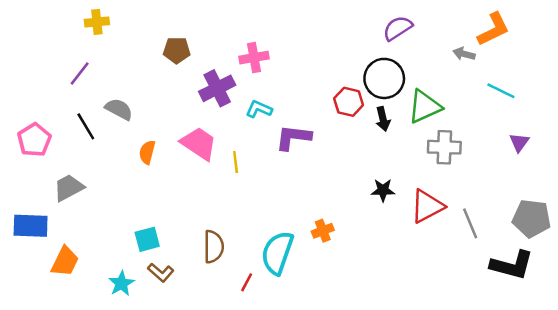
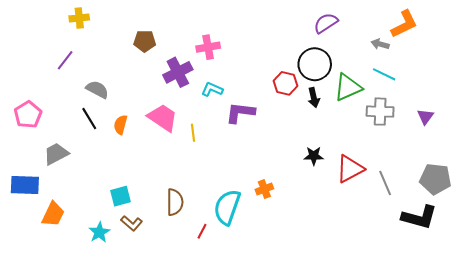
cyan line: (501, 91) -> (384, 74), moved
black line: (86, 126) -> (89, 119), moved
gray cross: (444, 147) -> (380, 112), moved

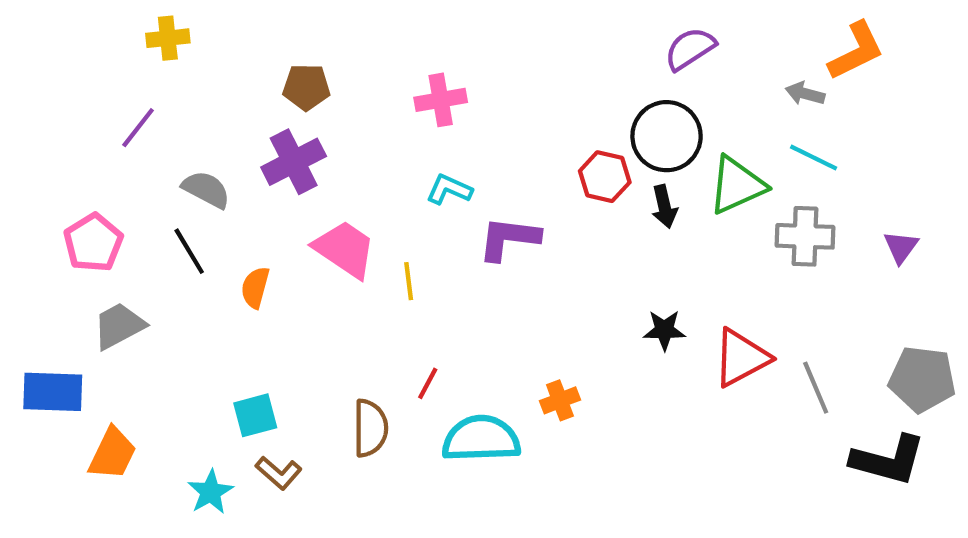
purple cross: (178, 72) -> (294, 162), moved
pink pentagon: (28, 115) -> (93, 243), moved
orange semicircle: (120, 125) -> (255, 287), moved
cyan semicircle: (227, 207) -> (481, 439), turned 69
red line: (202, 231) -> (428, 383), moved

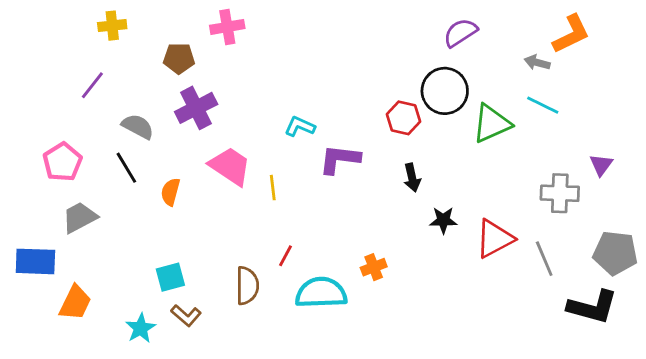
brown pentagon: (306, 87) -> (179, 58), moved
pink cross: (441, 100) -> (227, 27), moved
black arrow: (664, 206) -> (412, 178), moved
gray cross: (805, 236) -> (560, 193), moved

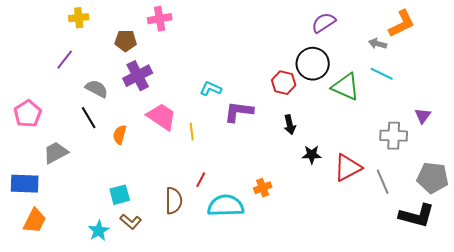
green triangle: (492, 124) -> (346, 87), turned 48
pink pentagon: (62, 162) -> (28, 114), moved
orange trapezoid: (75, 303) -> (35, 221), moved

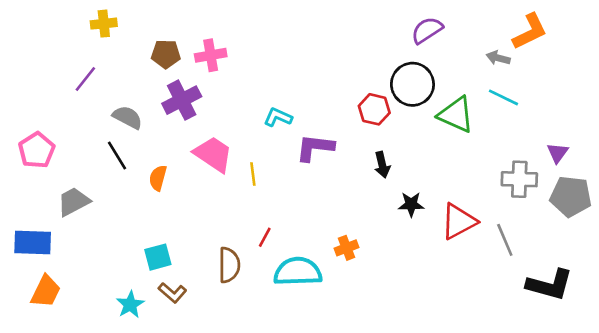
pink cross: (160, 19) -> (211, 55), moved
gray pentagon: (433, 178) -> (571, 196), moved

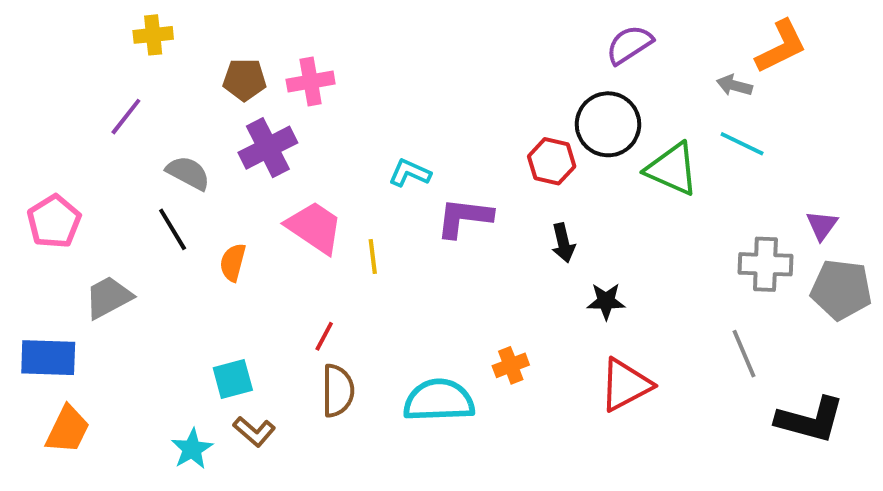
red triangle: (459, 221) -> (625, 385), moved
red line: (265, 237) -> (324, 336), moved

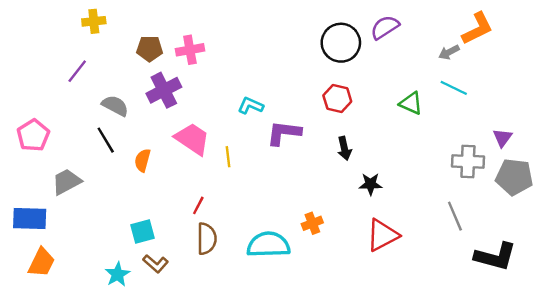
gray arrow: (734, 85) -> (449, 52), turned -42
black circle: (608, 124) -> (341, 43), moved
green triangle: (672, 169) -> (411, 103), size x0.7

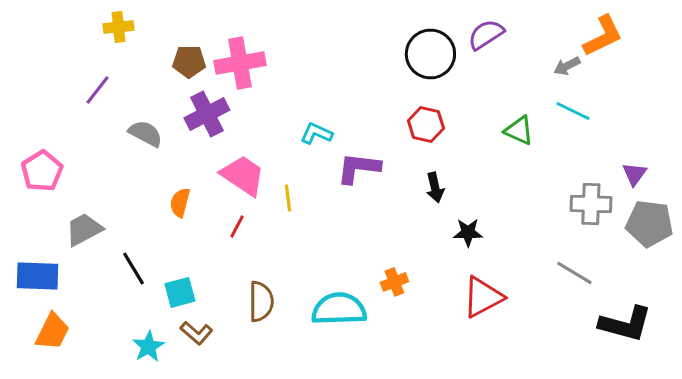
pink cross: (190, 50) -> (240, 63), size x1.4
black line: (106, 140) -> (133, 268), moved
red line: (198, 205) -> (237, 226), moved
gray line: (455, 216) -> (574, 273), turned -36

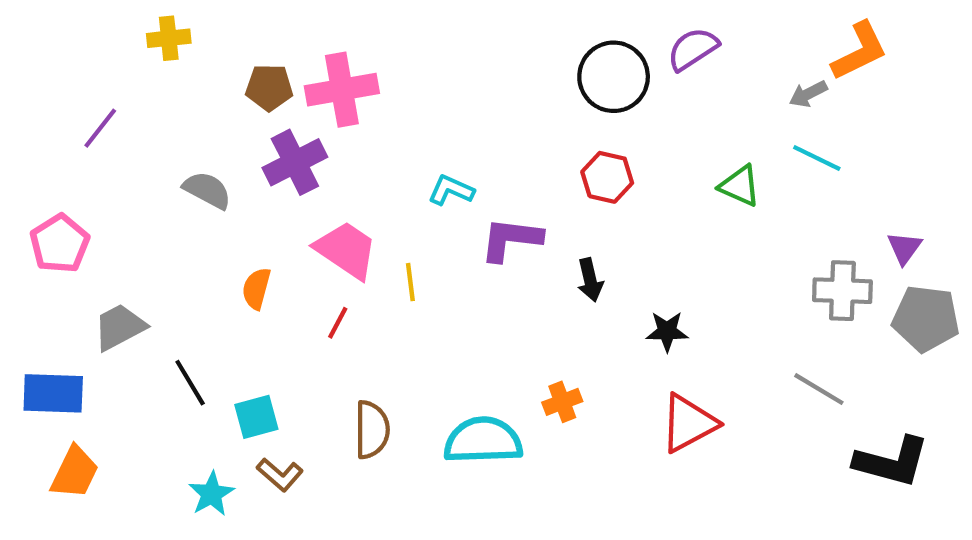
purple line: (97, 90) -> (100, 128), moved
black arrow: (435, 187) -> (590, 280), moved

